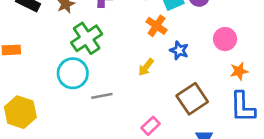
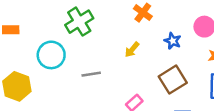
blue star: (179, 50) -> (173, 41), moved
cyan circle: (73, 73) -> (51, 55), moved

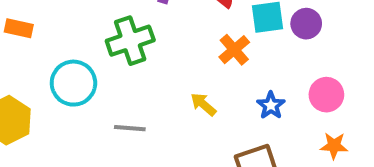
yellow arrow: (132, 50) -> (203, 104), turned 77

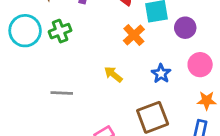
purple circle: (306, 24) -> (185, 28), moved
green cross: (130, 41) -> (60, 31), size x0.7
cyan circle: (73, 83) -> (25, 31), moved

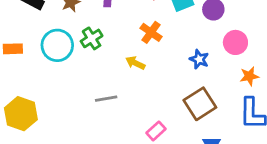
orange cross: (134, 35) -> (151, 32), moved
yellow arrow: (113, 74) -> (135, 63), moved

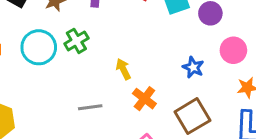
orange cross: (151, 32) -> (144, 99), moved
yellow arrow: (135, 63) -> (123, 69), turned 36

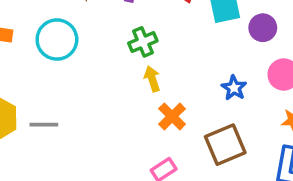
green cross: (76, 41) -> (143, 42), moved
gray line: (90, 107) -> (44, 125), moved

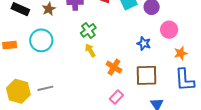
yellow arrow: (152, 79) -> (90, 50), moved
brown square: (225, 145) -> (147, 75), turned 35

